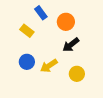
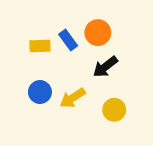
blue rectangle: (41, 13) -> (68, 40), moved
yellow rectangle: (27, 31) -> (40, 46), turned -40

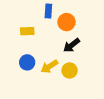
blue rectangle: (68, 40) -> (48, 11), moved, turned 40
yellow circle: (114, 110) -> (70, 70), moved

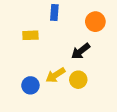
orange circle: (66, 22) -> (95, 22), moved
blue circle: (27, 62) -> (30, 85), moved

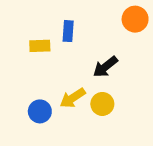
blue rectangle: (54, 13) -> (68, 31), moved
orange circle: (95, 22) -> (135, 19), moved

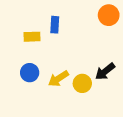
black arrow: (105, 67) -> (105, 71), moved
blue circle: (40, 111) -> (30, 73), moved

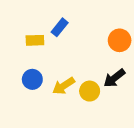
orange circle: (109, 15) -> (120, 40), moved
blue rectangle: (55, 25) -> (60, 27), turned 35

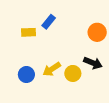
black arrow: (114, 78) -> (93, 63), turned -120
blue circle: (32, 79) -> (26, 75), moved

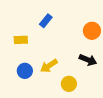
yellow rectangle: (28, 32) -> (21, 40), moved
yellow circle: (73, 73) -> (69, 84), moved

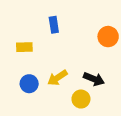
blue rectangle: (46, 21) -> (54, 25), turned -48
black arrow: (88, 60) -> (94, 79), moved

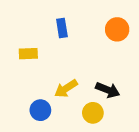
orange circle: (108, 37) -> (117, 29), moved
blue circle: (29, 84) -> (40, 110), moved

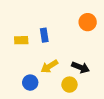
blue rectangle: (62, 28) -> (44, 35), moved

